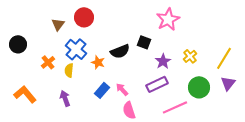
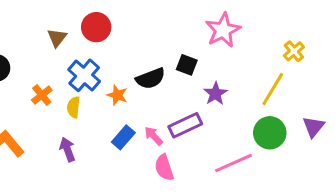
yellow cross: (190, 56) -> (294, 51), moved
yellow line: (224, 58) -> (273, 89), moved
purple rectangle: (157, 84) -> (185, 125), moved

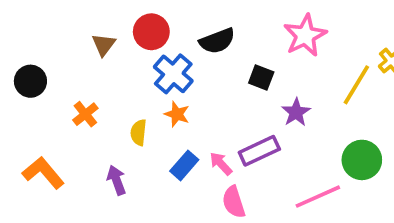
blue cross: (84, 75) -> (173, 74), moved
black semicircle: (151, 78) -> (217, 41), moved
yellow line: (273, 89) -> (356, 85), moved
yellow semicircle: (74, 107) -> (138, 132), moved

